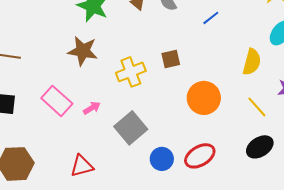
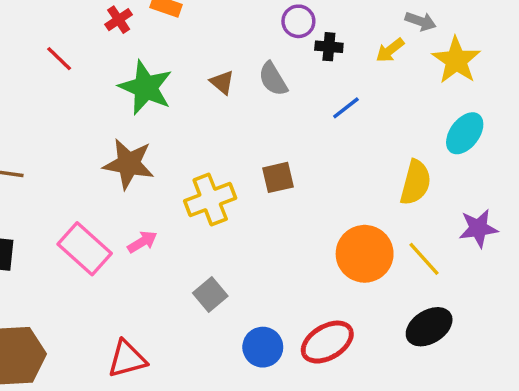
orange circle: (204, 98) -> (365, 254), moved
pink arrow: (92, 108) -> (142, 242), moved
gray square: (131, 128) -> (210, 295), size x0.6

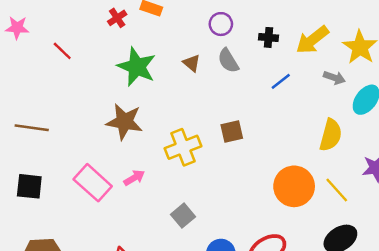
purple circle: (298, 21) -> (221, 24), moved
gray arrow: (421, 21) -> (334, 78), moved
yellow arrow: (390, 50) -> (312, 40), size x1.6
red line: (59, 59) -> (62, 51), moved

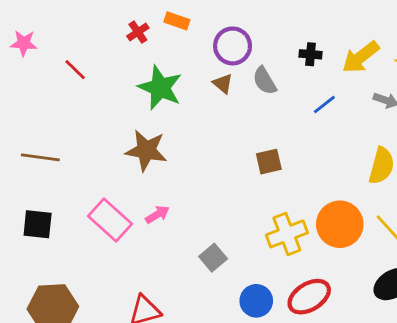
purple circle: (221, 24) -> (233, 46), moved, size x1.4
yellow cross: (183, 147) -> (287, 234), moved

